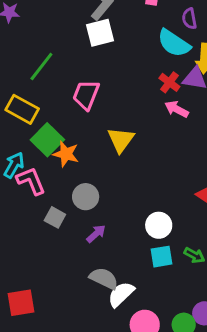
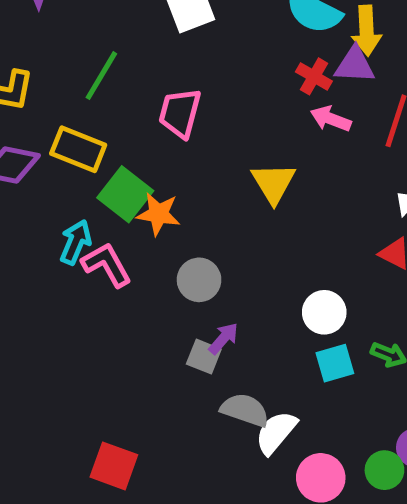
yellow triangle: (121, 140) -> (273, 183), moved
gray square: (55, 217) -> (204, 357), moved
red square: (21, 303) -> (114, 466), turned 36

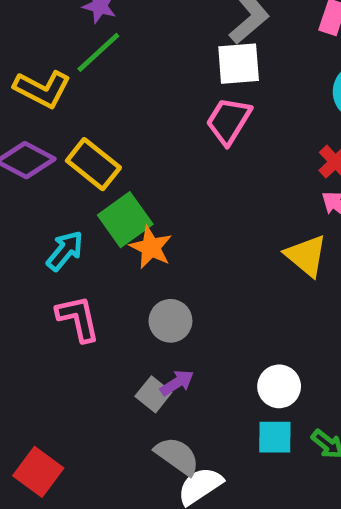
green line: (101, 76) -> (98, 52), moved
pink trapezoid: (180, 113) -> (229, 121), moved
yellow triangle: (273, 183) -> (306, 256), moved, turned -36
pink L-shape: (107, 265) -> (78, 318), moved

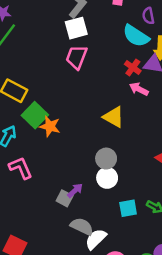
yellow triangle: (306, 256) -> (114, 117), moved
gray circle: (170, 321) -> (106, 159), moved
white circle: (279, 386) -> (107, 178), moved

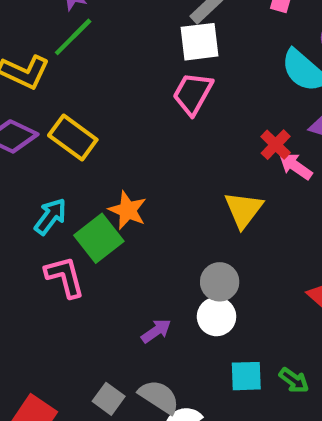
red cross: (133, 68) -> (276, 145), moved
green square: (35, 115) -> (99, 238), moved
yellow triangle: (114, 117) -> (244, 210), turned 30
gray square: (65, 198) -> (109, 399), moved

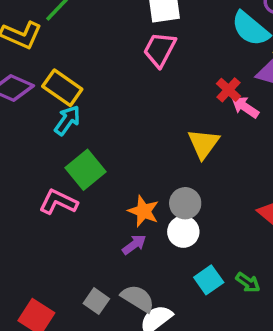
orange star: (128, 210) -> (144, 211), moved
cyan arrow: (50, 216) -> (67, 120), moved
pink L-shape: (65, 277) -> (58, 202), turned -48
cyan square: (246, 376) -> (209, 280), turned -32

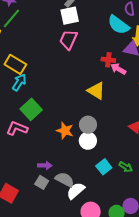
red cross: (228, 90) -> (108, 60), turned -32
yellow triangle: (203, 144) -> (96, 91), turned -30
purple arrow: (134, 245) -> (45, 165), moved, turned 40

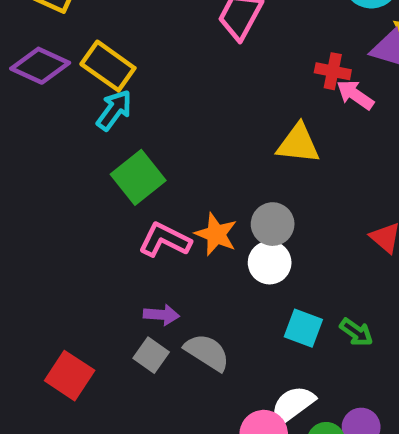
yellow triangle: (96, 91) -> (298, 144), turned -30
pink L-shape: (17, 128) -> (165, 240), moved
cyan square: (104, 167) -> (303, 328), turned -35
white semicircle: (76, 191) -> (293, 405), moved

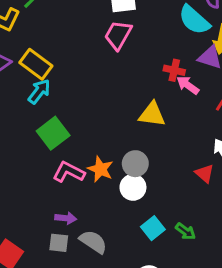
cyan square: (303, 328) -> (153, 228), turned 30
gray square: (151, 355) -> (59, 243), turned -30

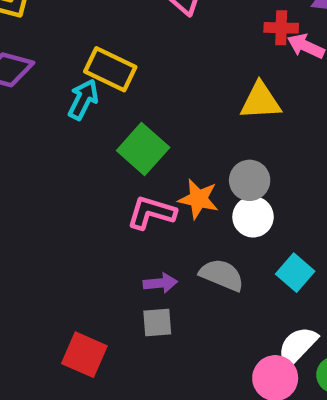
yellow rectangle: (36, 64) -> (110, 69), moved
green square: (53, 133) -> (143, 149), moved
gray semicircle: (93, 242) -> (222, 275), moved

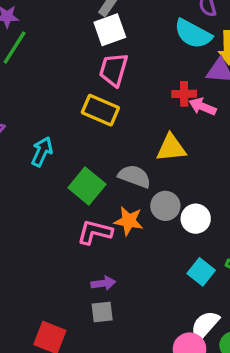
yellow rectangle: (110, 69) -> (100, 110), moved
white circle: (253, 217) -> (196, 219), moved
gray semicircle: (222, 275) -> (134, 176), moved

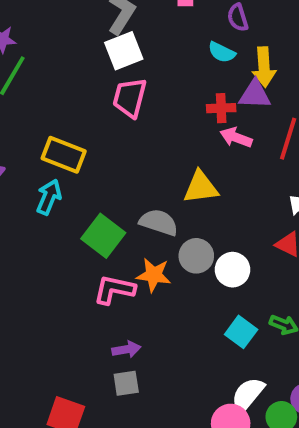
cyan semicircle: (193, 34) -> (222, 52), size x0.6
red cross: (184, 94) -> (221, 108), moved
yellow rectangle: (100, 110) -> (64, 155), moved

